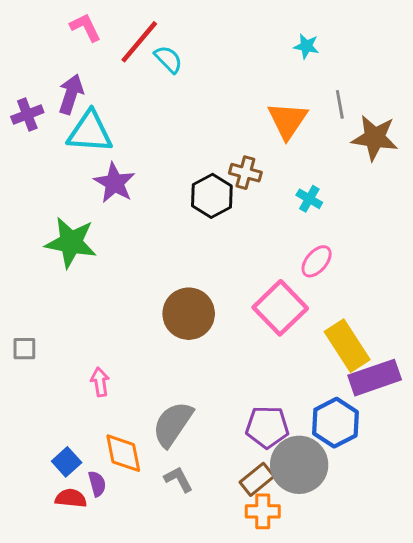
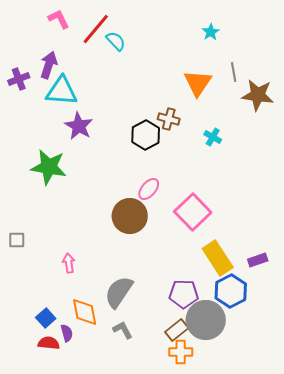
cyan star: (306, 46) -> (211, 32), turned 30
pink ellipse: (317, 261) -> (149, 189), moved
yellow rectangle: (347, 346) -> (218, 258), moved
purple rectangle: (375, 378) -> (258, 260), size x0.6

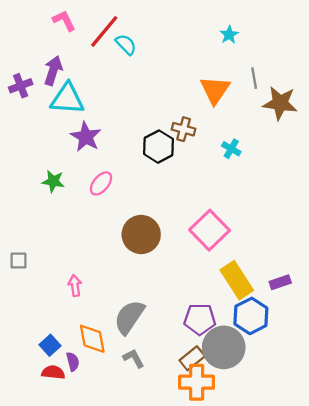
green star: (49, 167) -> (53, 181), size x0.6
pink ellipse: (149, 189) -> (101, 183), moved
orange cross: (181, 352) -> (197, 382), size x1.4

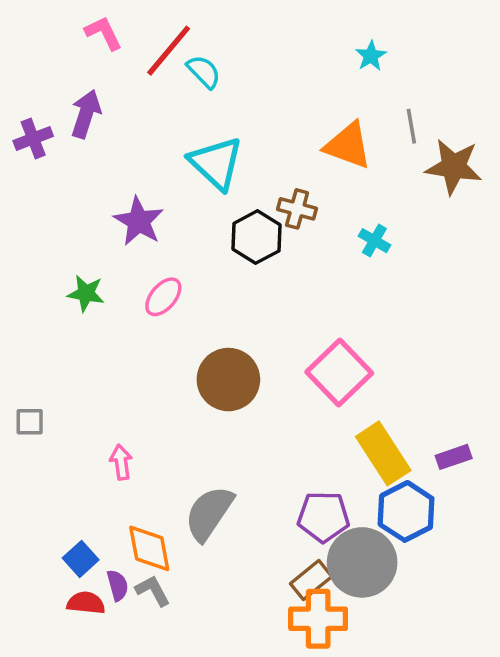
orange triangle: (215, 90) -> (348, 146), turned -44
cyan triangle: (67, 99) -> (216, 163), moved, turned 39
gray L-shape: (134, 358) -> (153, 591), moved

